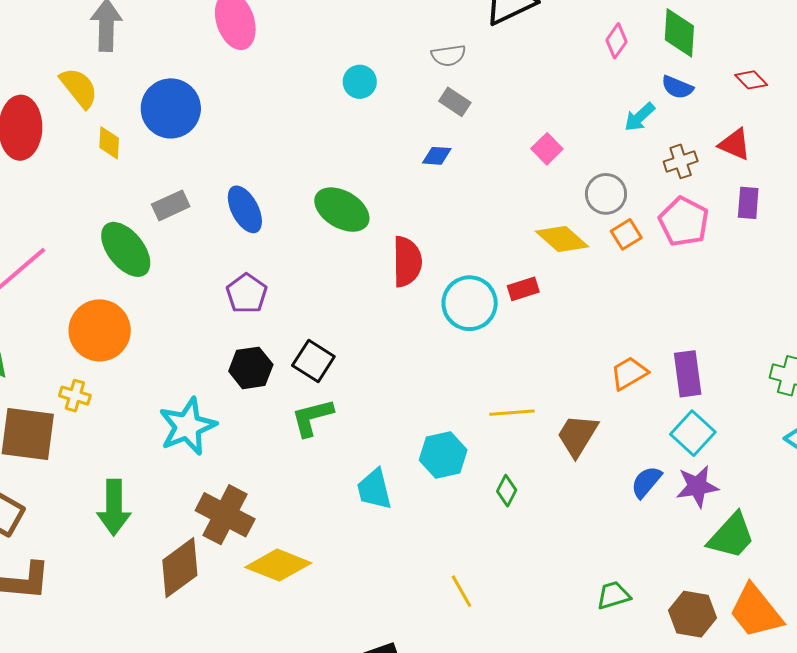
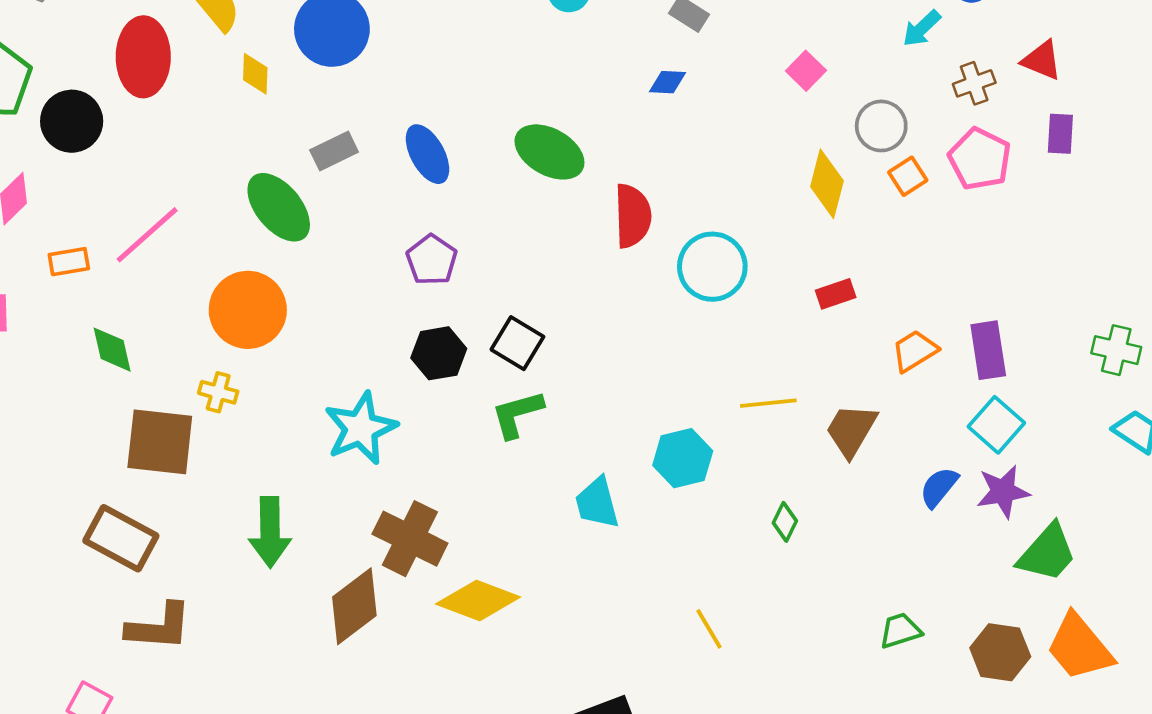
yellow diamond: (562, 239) -> (827, 184), turned 64
red rectangle: (523, 289) -> (836, 294), moved
green diamond: (507, 491) -> (785, 522), moved

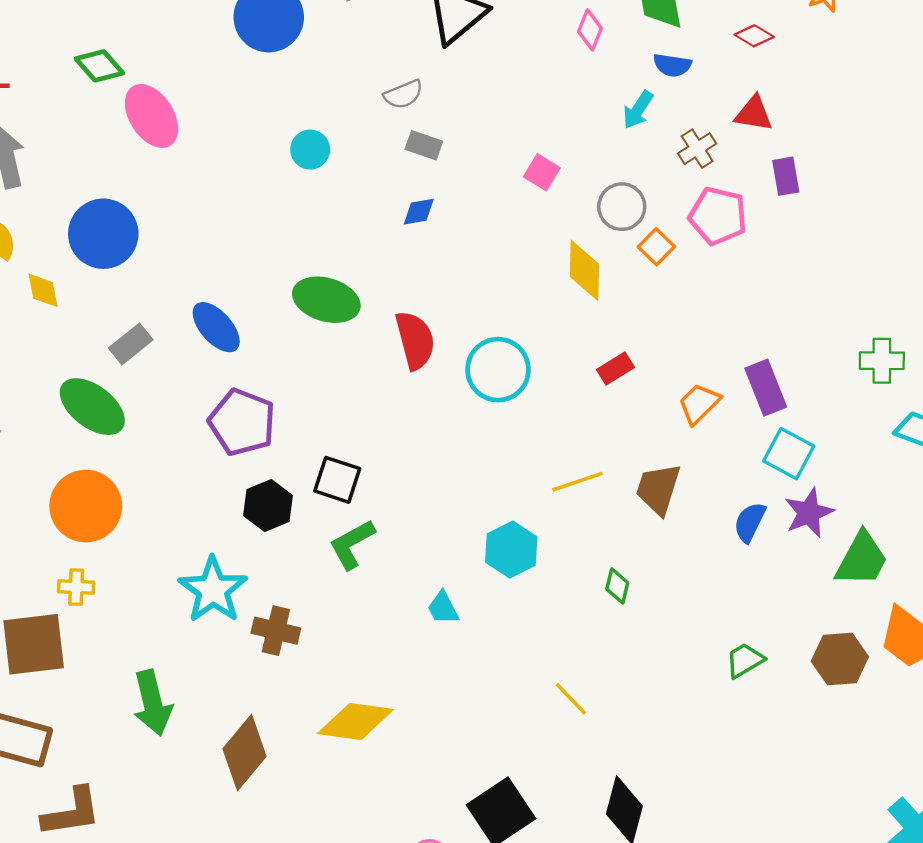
purple pentagon: (432, 260) -> (242, 422), size x1.4
cyan trapezoid: (597, 503) -> (443, 608), size x0.7
brown cross: (410, 539) -> (276, 631), moved, size x0.7

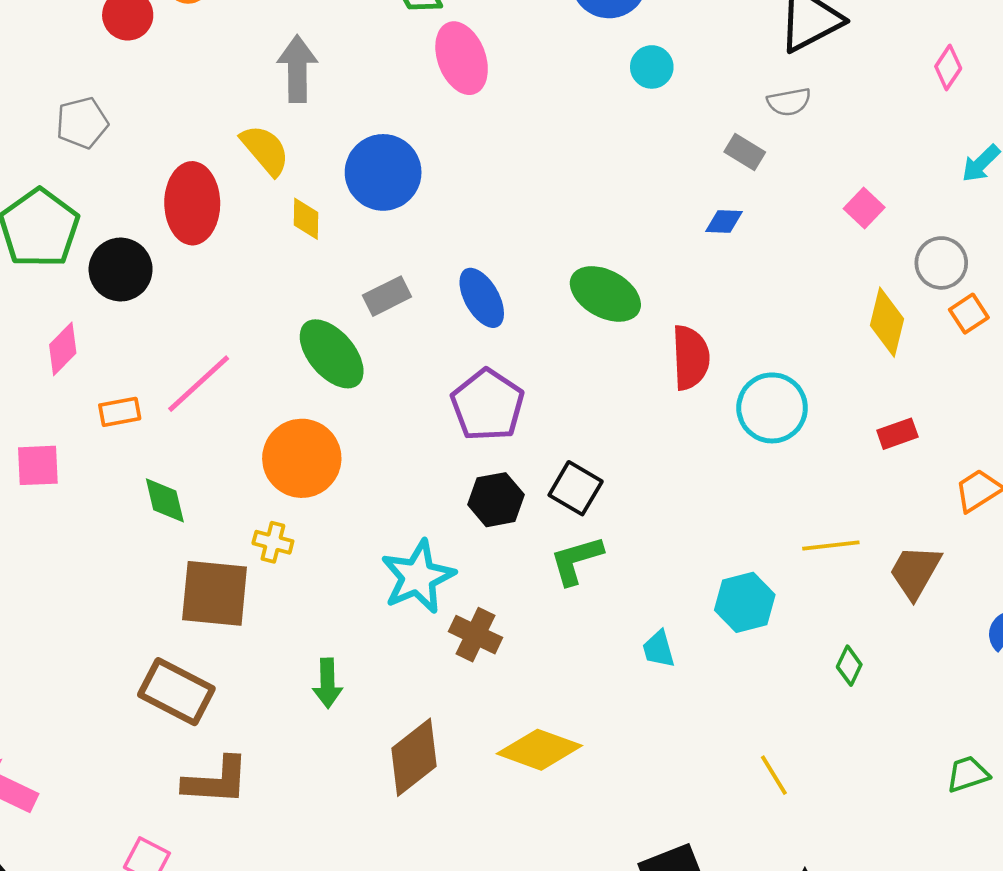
gray semicircle: (403, 94) -> (789, 102), moved
cyan circle: (310, 150) -> (652, 67), moved
green arrow: (152, 703) -> (327, 683), size x0.7

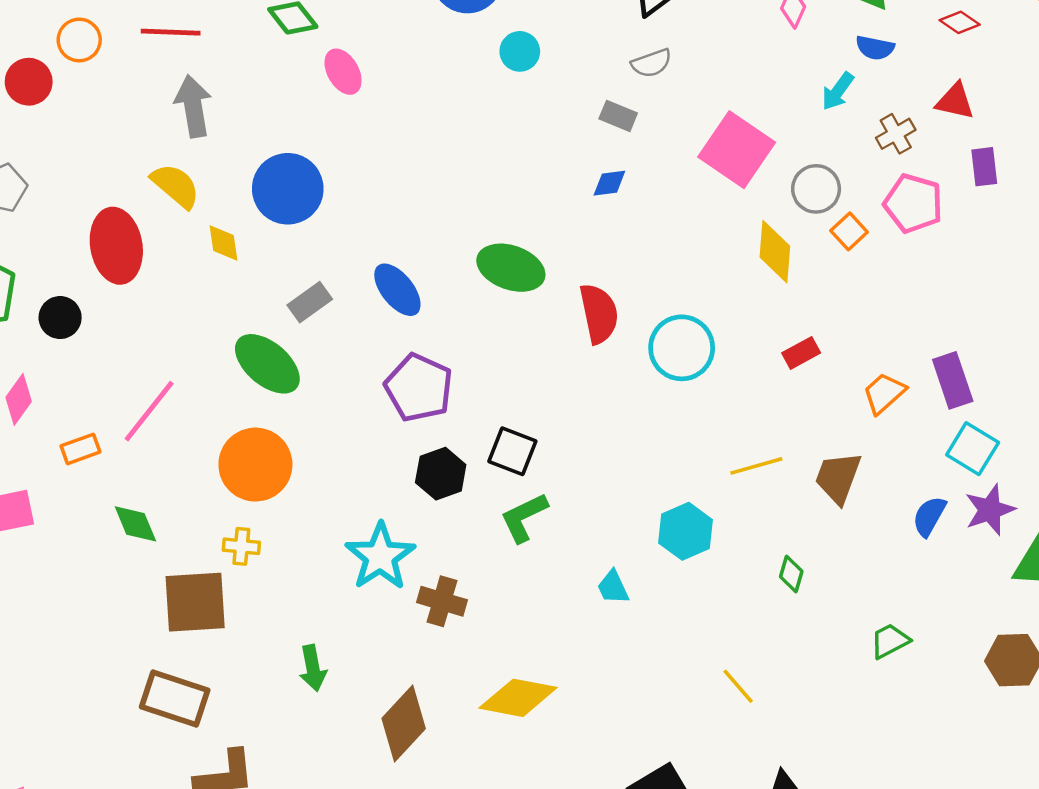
pink ellipse: (462, 58) -> (343, 72), size x0.7
pink square: (864, 208) -> (737, 150), size x2.0
black circle: (121, 270) -> (60, 318), size x0.7
green trapezoid: (968, 774) -> (890, 641), moved

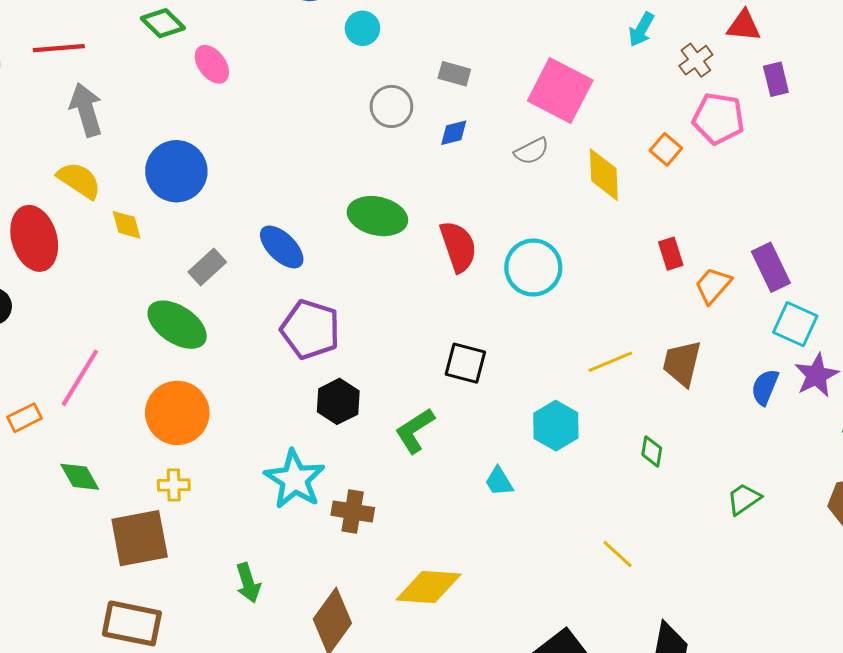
gray semicircle: (651, 63) -> (531, 151), moved
gray circle: (816, 189) -> (391, 106), moved
red rectangle: (801, 353) -> (671, 254), moved, turned -72
black square: (512, 451) -> (465, 363), moved

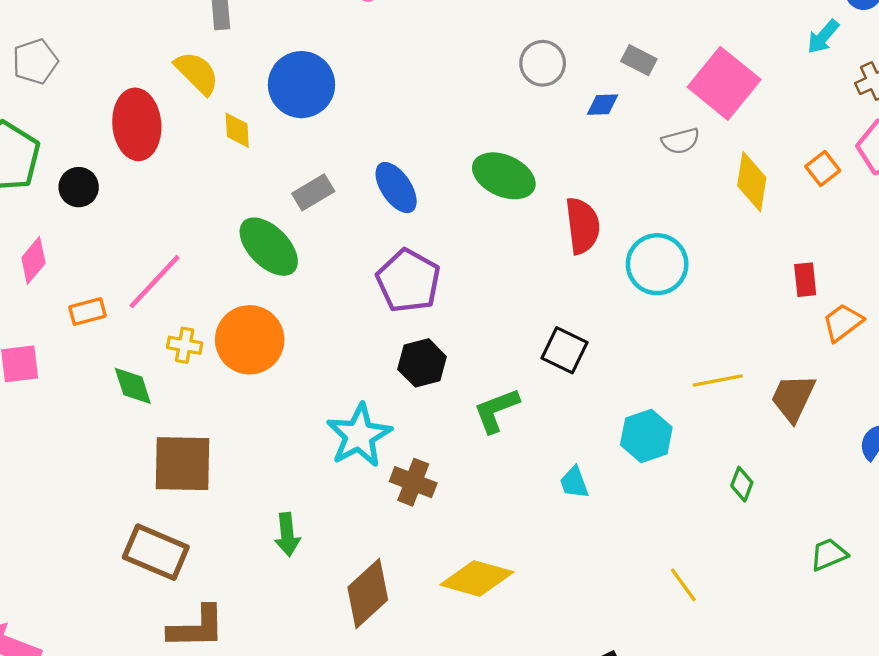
gray rectangle: (454, 74) -> (639, 60), moved
yellow cross: (174, 485) -> (185, 345), moved

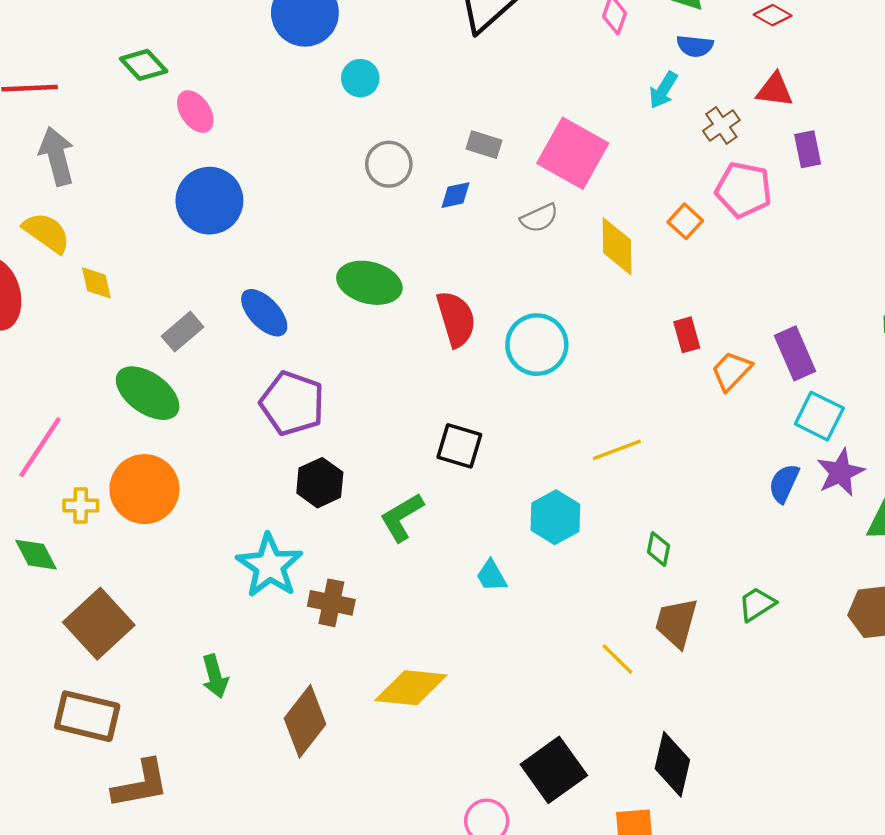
blue circle: (301, 85) -> (209, 201), moved
brown trapezoid: (793, 398) -> (676, 623), moved
brown square: (183, 464) -> (99, 624), turned -34

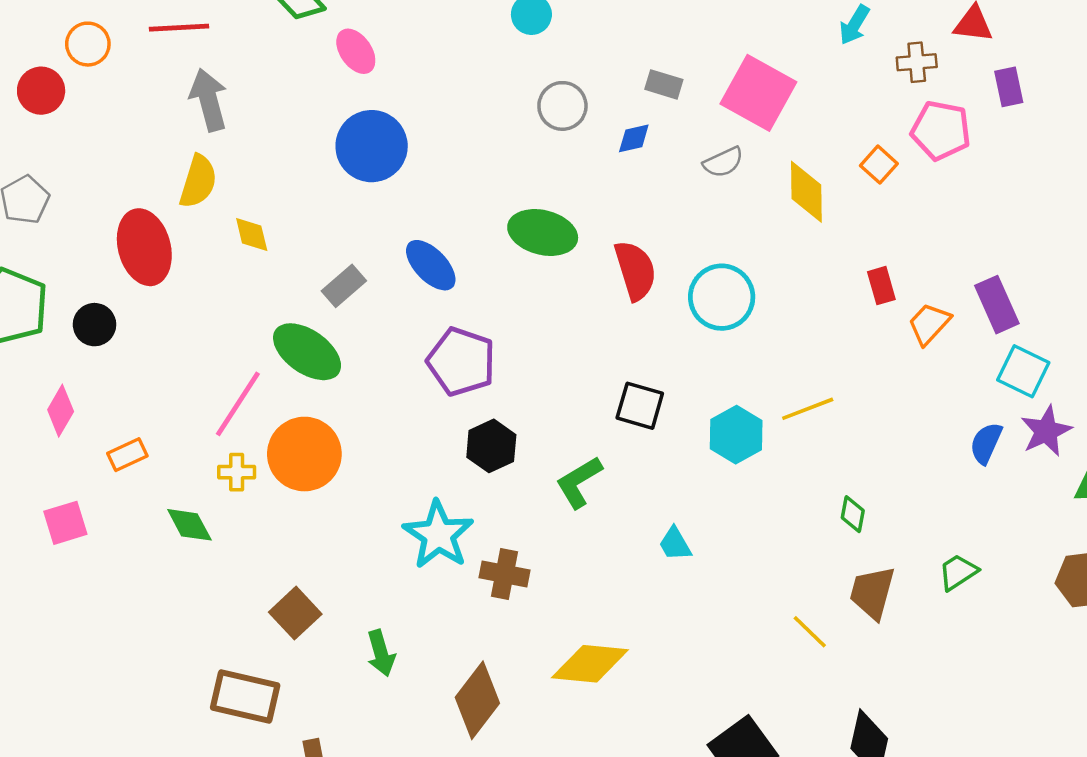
brown cross: (721, 126) -> (917, 62), turned 30
yellow semicircle: (47, 233) -> (198, 181), turned 72
pink line: (40, 447) -> (238, 404), moved
cyan hexagon: (555, 517) -> (736, 435), moved
brown square: (99, 624) -> (295, 613), moved, size x0.7

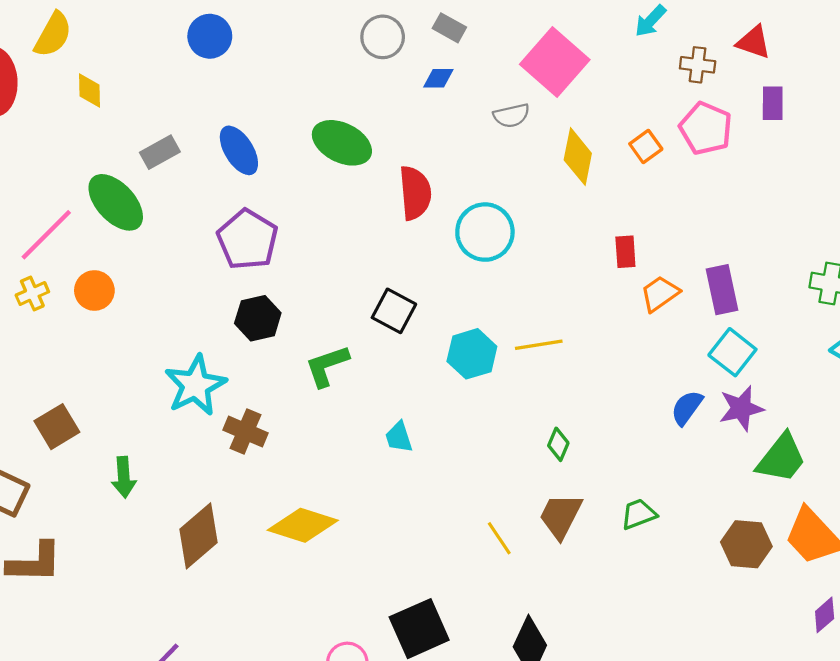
gray rectangle: (664, 84) -> (449, 28), moved
blue circle: (372, 146) -> (210, 36), size x0.7
orange circle: (304, 454) -> (94, 290), size x0.6
yellow cross: (237, 472) -> (32, 294), turned -36

